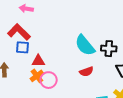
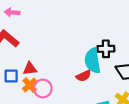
cyan semicircle: (85, 45) -> (93, 61), moved, turned 35
blue square: (22, 47) -> (11, 76), moved

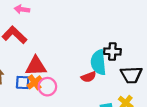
red triangle: (30, 69) -> (36, 66), size x1.5
blue square: (11, 76) -> (23, 82), moved

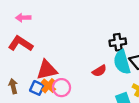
cyan semicircle: (98, 62) -> (122, 62), moved
blue square: (23, 82) -> (37, 88), turned 32

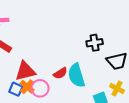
cyan semicircle: (122, 62) -> (76, 75), moved
red semicircle: (99, 71) -> (60, 73), moved

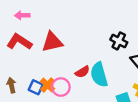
black cross: (95, 43) -> (119, 41), turned 35
red triangle: (25, 71) -> (52, 42), moved

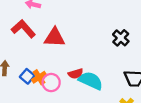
black cross: (119, 41) -> (121, 38), moved
cyan semicircle: (99, 75) -> (91, 81), turned 115

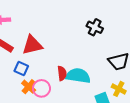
red semicircle: (76, 74) -> (62, 73), turned -64
blue square: (27, 76) -> (21, 69), moved

